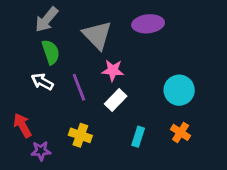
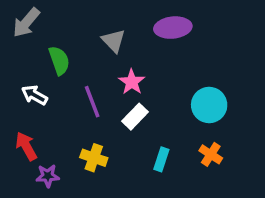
gray arrow: (46, 20) -> (26, 23), moved
gray triangle: (97, 35) -> (114, 41), size x0.7
pink star: (113, 70) -> (132, 82), turned 30
white arrow: (42, 82) -> (34, 95), moved

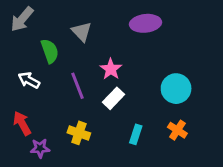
gray triangle: (114, 41) -> (82, 32), moved

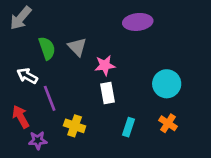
gray triangle: (82, 32) -> (77, 47), moved
pink star: (111, 69) -> (105, 65), turned 30
purple line: (78, 86) -> (50, 98), moved
white rectangle: (114, 98) -> (107, 93), turned -54

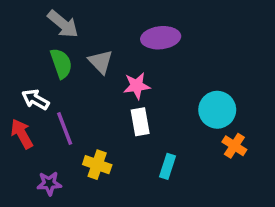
gray arrow: (21, 18) -> (63, 24), moved, turned -90
purple ellipse: (138, 22) -> (161, 38), moved
red arrow: (21, 117) -> (22, 134), moved
orange cross: (168, 123) -> (234, 146), moved

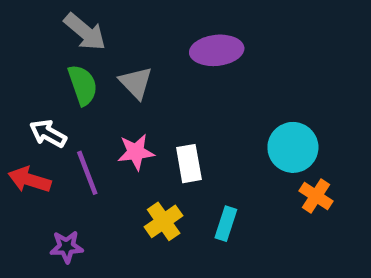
pink star: (137, 86) -> (136, 152), moved
red arrow: (22, 134) -> (30, 180), turned -44
yellow cross: (97, 165) -> (164, 221), moved, turned 36

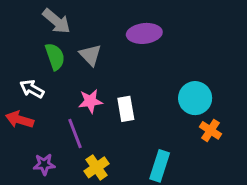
purple line: (87, 173) -> (75, 134), moved
yellow cross: (164, 221) -> (97, 167), moved
cyan rectangle: (226, 224) -> (160, 166), moved, size x1.4

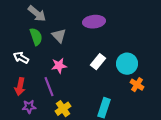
white rectangle: (126, 109) -> (98, 62), moved, turned 49
red arrow: (20, 120) -> (20, 87), moved, turned -96

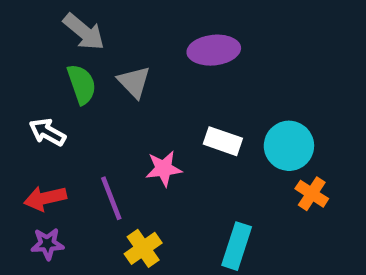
white rectangle: (98, 62) -> (223, 141), turned 70
pink star: (59, 66) -> (164, 169), moved
red arrow: (20, 87) -> (45, 198), turned 66
purple star: (29, 107) -> (47, 244), moved

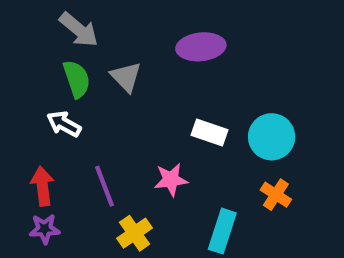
white arrow: (47, 132) -> (64, 124), moved
pink star: (164, 169) -> (171, 180), moved
orange cross: (312, 194) -> (276, 195), moved
red arrow: (45, 198) -> (42, 186), turned 96

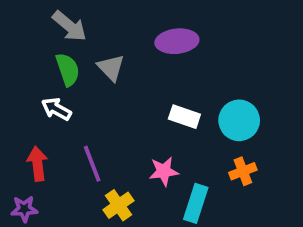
pink star: (171, 180) -> (164, 171), moved
orange cross: (276, 195) -> (243, 171), turned 36
purple star: (45, 229) -> (24, 209), moved

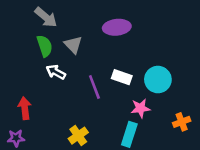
white arrow: (56, 109) -> (56, 72), moved
purple line: (92, 164) -> (94, 87), moved
pink star: (164, 171) -> (140, 108), moved
orange cross: (243, 171) -> (182, 122), moved

